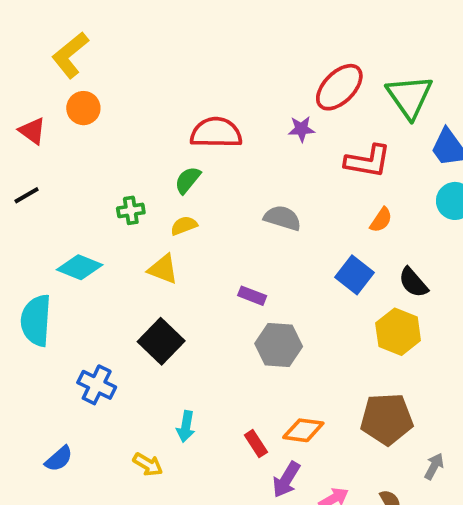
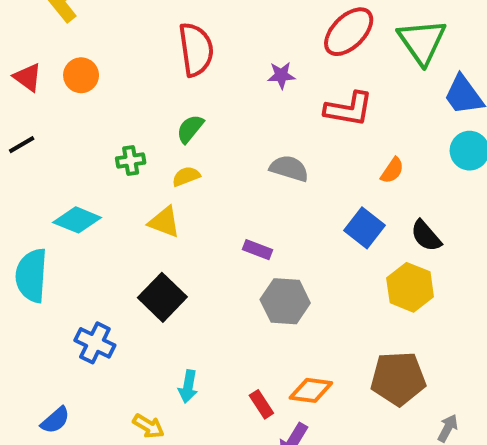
orange circle: (83, 108) -> (81, 75), moved
purple star: (301, 129) -> (281, 75), moved
red semicircle: (216, 133) -> (196, 49), moved, turned 81
red L-shape: (368, 161) -> (349, 109), moved

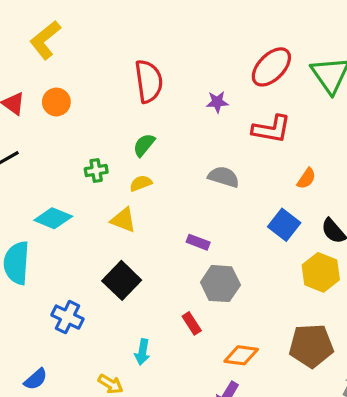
red rectangle: (261, 404) -> (192, 323), moved

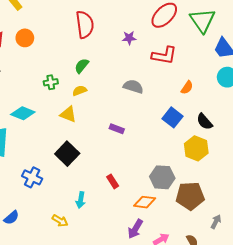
gray hexagon: (220, 284) -> (162, 177), moved

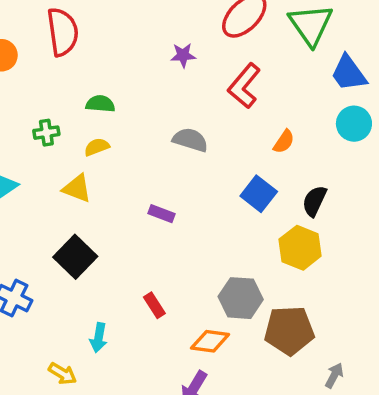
red semicircle: (85, 25) -> (63, 32), moved
red L-shape: (164, 55) -> (244, 86), turned 120
green semicircle: (82, 66) -> (100, 104), turned 56
black semicircle: (205, 122) -> (314, 201), turned 66

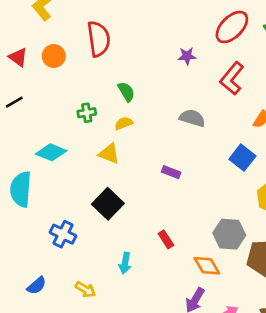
green semicircle: (100, 104) -> (126, 92), turned 54
orange diamond: (210, 341) -> (207, 266), turned 52
yellow arrow: (63, 374) -> (85, 290), moved

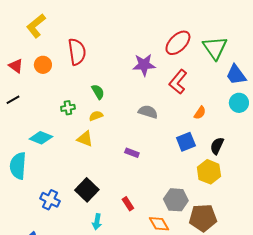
purple star: (187, 56) -> (144, 65), size x1.6
blue square: (242, 158) -> (186, 142), turned 30
black square: (108, 204) -> (87, 190), moved

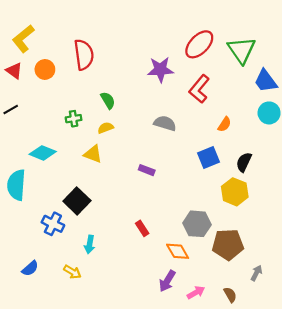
yellow L-shape: (36, 26) -> (23, 39), moved
black square: (87, 190) -> (77, 201), moved
cyan arrow: (97, 222) -> (90, 244), moved

